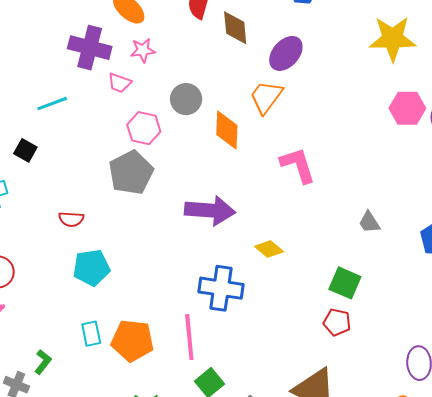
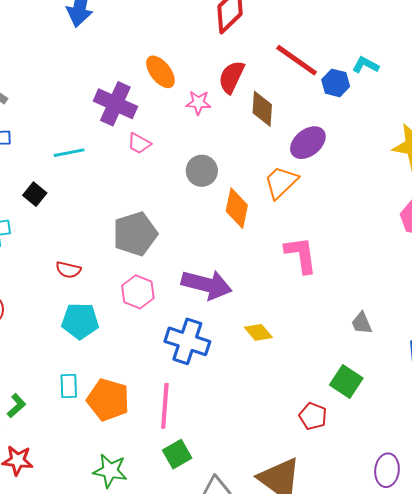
pink star: (143, 50) -> (198, 103), moved
pink hexagon: (144, 128) -> (138, 292), moved
green square: (345, 283) -> (346, 382), moved
blue cross: (221, 288) -> (187, 341), moved

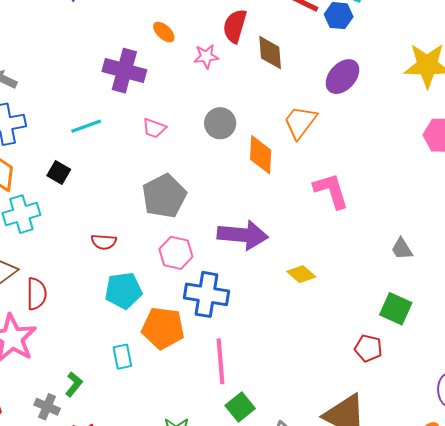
orange ellipse: (160, 72) -> (164, 32), size x0.7
purple ellipse: (308, 143) -> (342, 77), moved
pink trapezoid: (139, 144) -> (154, 128), moved
blue cross: (187, 341) -> (207, 294), moved
orange pentagon: (108, 400) -> (163, 328), moved

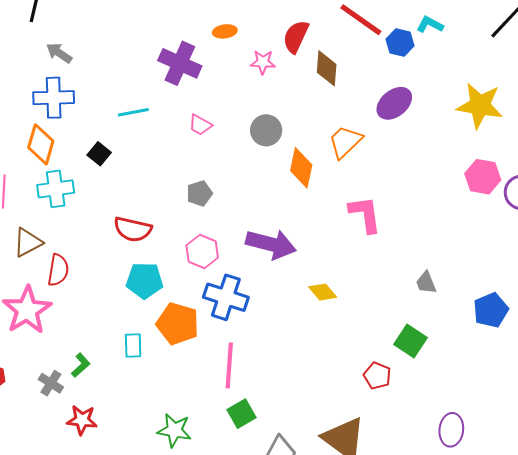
orange ellipse: (164, 32) -> (225, 31), turned -60
gray pentagon: (164, 196) -> (199, 193), size x0.6
red semicircle: (104, 242) -> (133, 229), size x1.5

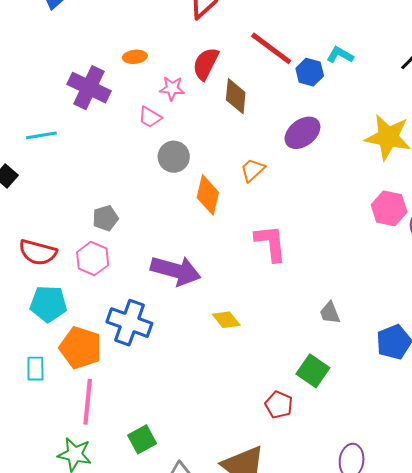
pink trapezoid: (200, 125) -> (150, 117), moved
orange trapezoid: (345, 142) -> (253, 170), size x0.7
pink hexagon: (202, 251) -> (93, 259), moved
pink line: (229, 365) -> (88, 402), moved

